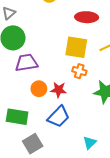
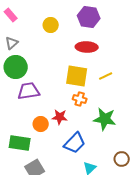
orange circle: (39, 89) -> (41, 124), moved
blue trapezoid: (59, 117) -> (75, 143), moved

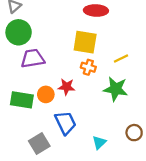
yellow line: (106, 76) -> (121, 58), moved
green rectangle: (20, 143) -> (22, 100), moved
blue trapezoid: (75, 143) -> (65, 123), moved, turned -70

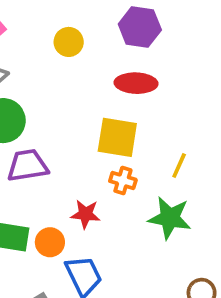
yellow line: (121, 58) -> (179, 165), turned -40
orange circle: (46, 94) -> (50, 242), moved

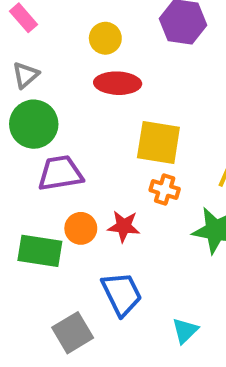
red ellipse: (136, 83) -> (118, 83), moved
orange circle: (50, 242) -> (81, 228), moved

